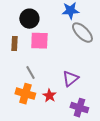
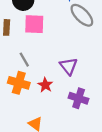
purple triangle: (70, 79) -> (69, 66), turned -30

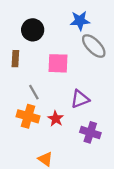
pink square: (34, 24) -> (58, 63), moved
purple triangle: (69, 66) -> (80, 99), turned 48

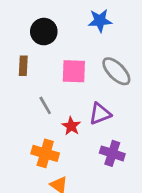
gray ellipse: (94, 46) -> (116, 71), moved
orange cross: (28, 116) -> (45, 153), moved
red star: (56, 119) -> (71, 126), moved

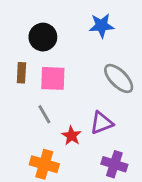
pink square: (74, 71) -> (53, 78), moved

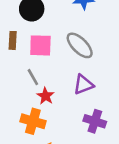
gray ellipse: (119, 78) -> (80, 45), moved
red star: (71, 136) -> (46, 96), moved

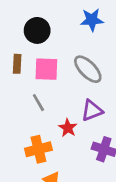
red star: (46, 96) -> (68, 128), moved
orange cross: (33, 121) -> (38, 149), turned -30

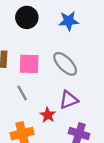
black circle: (37, 30) -> (27, 17), moved

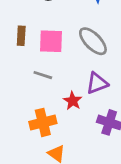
gray line: (22, 93) -> (43, 75), turned -42

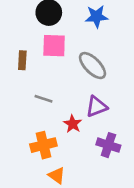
pink square: (51, 41) -> (54, 46), moved

